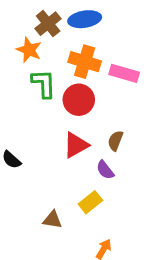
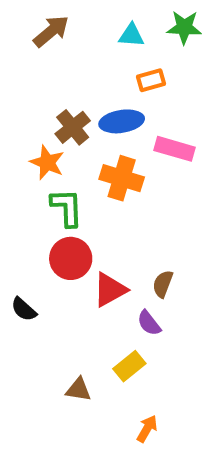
pink rectangle: (124, 73) -> (174, 149), moved
red circle: (79, 100) -> (71, 258), moved

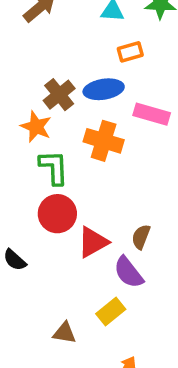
purple semicircle: (149, 323) -> (128, 272), size x1.4

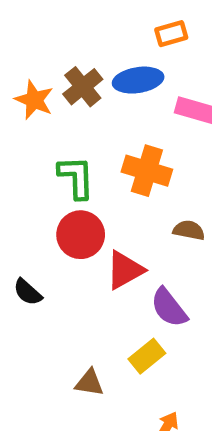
orange star: (36, 127) -> (34, 100), moved
orange cross: (104, 141) -> (147, 171), moved
brown semicircle: (141, 237) -> (189, 230), moved, turned 80

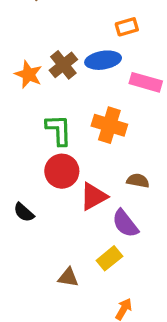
brown semicircle: (189, 230) -> (138, 181), moved

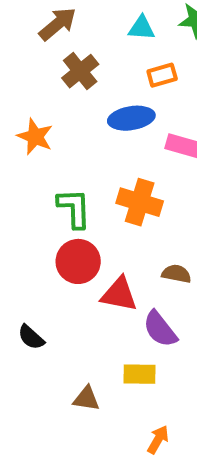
brown cross: (63, 65) -> (80, 71), moved
red triangle: (94, 196) -> (119, 294), turned 40
black semicircle: (24, 212) -> (31, 337), moved
yellow rectangle: (109, 258) -> (140, 374), turned 40

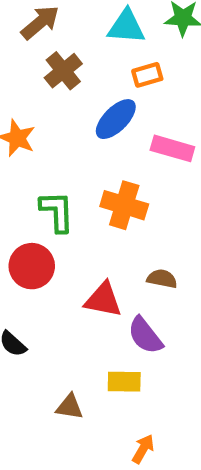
cyan triangle: (142, 28) -> (126, 27), size x1.4
blue ellipse: (131, 118) -> (116, 119), turned -36
red circle: (78, 261) -> (32, 266), moved

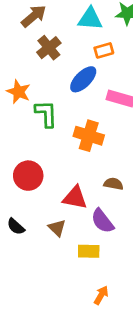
green L-shape: (57, 211) -> (46, 114), moved
brown triangle: (70, 407) -> (57, 228), moved, turned 36

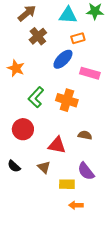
green L-shape: (46, 114) -> (36, 97), moved, turned -135
purple semicircle: (102, 221) -> (86, 171), moved
orange arrow: (101, 295) -> (76, 205), moved, turned -120

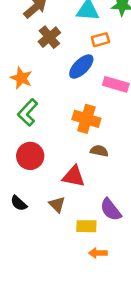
green L-shape: (36, 97) -> (28, 113), moved
brown semicircle: (85, 135) -> (99, 151), moved

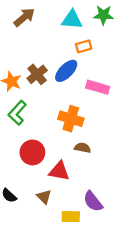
brown cross: (49, 37) -> (37, 74), moved
red circle: (30, 156) -> (32, 152), moved

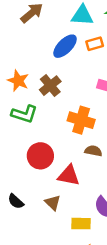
blue ellipse: (66, 71) -> (65, 46), moved
brown cross: (37, 74) -> (50, 86), moved
green L-shape: (17, 113) -> (24, 114), turned -115

